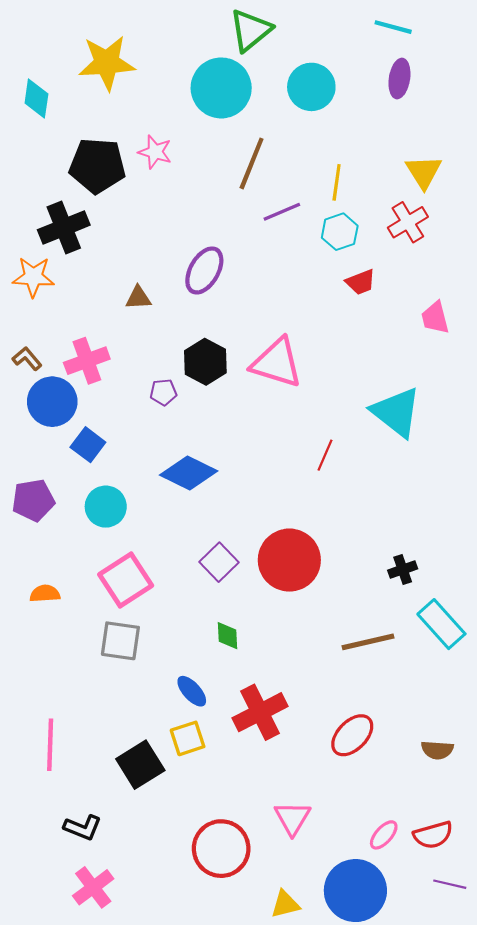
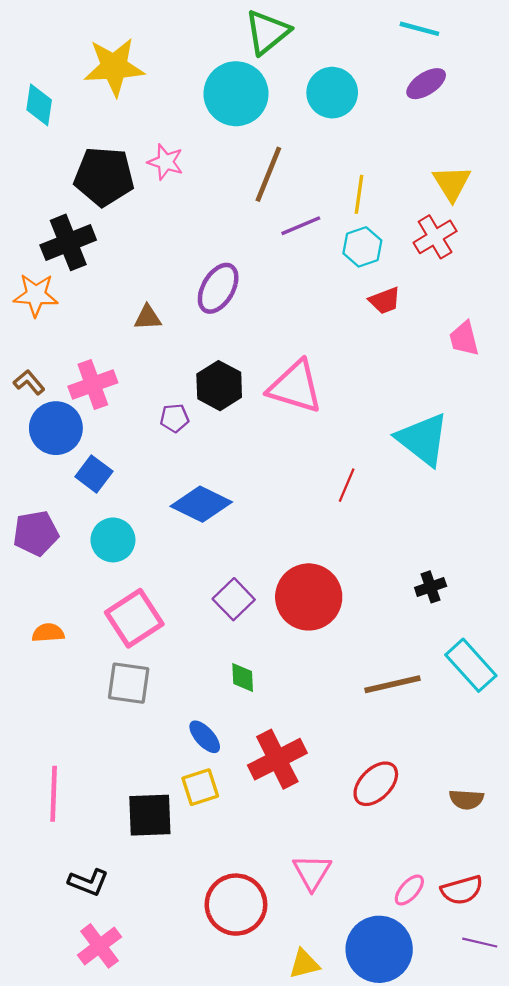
purple ellipse: (399, 79) -> (426, 84), turned 48
black cross: (403, 569) -> (431, 587), moved
black square: (140, 765) -> (150, 815), turned 30

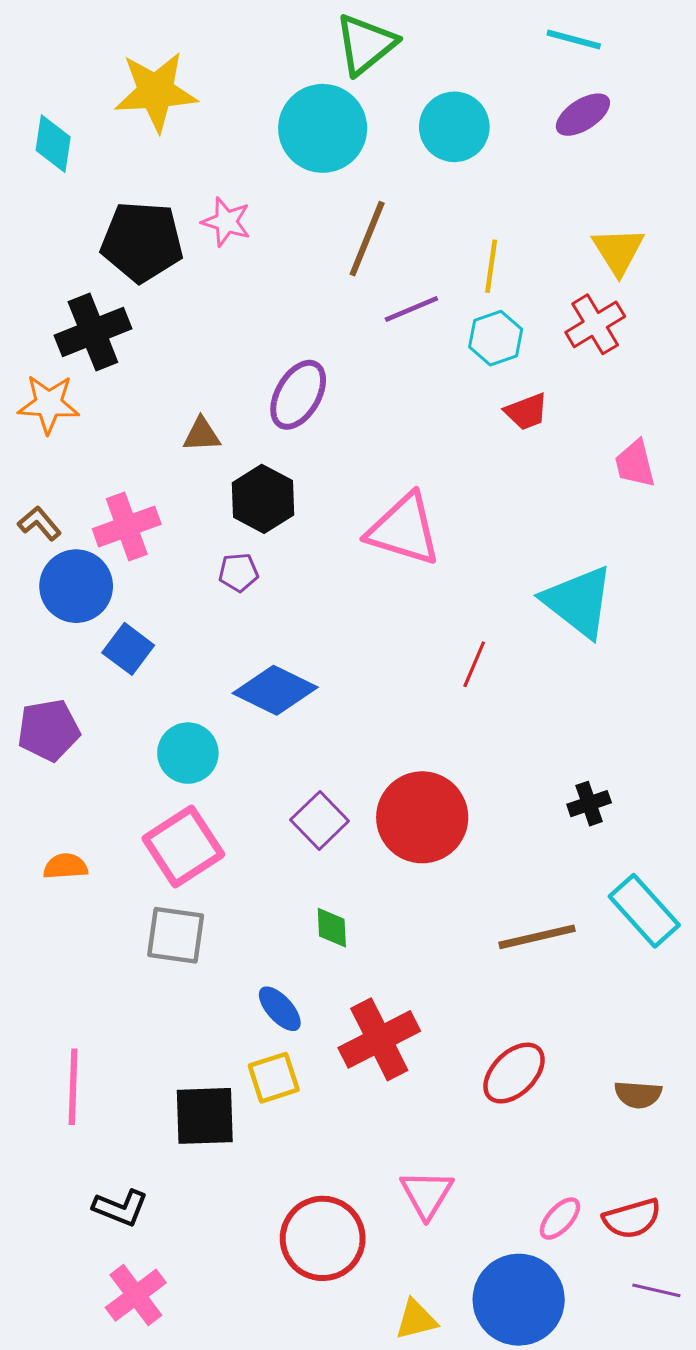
black hexagon: (219, 386) -> (263, 499), moved
cyan circle: (113, 540) -> (188, 753), moved

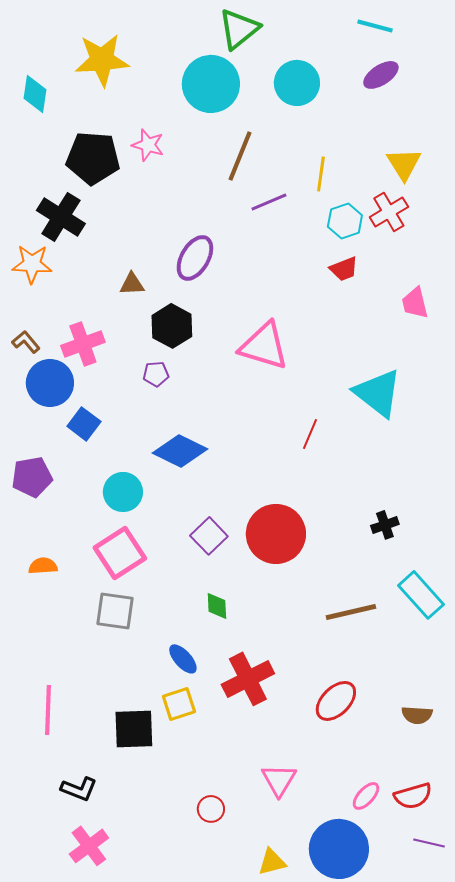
black cross: (93, 332) -> (61, 217), turned -36
cyan hexagon: (496, 338) -> (345, 221), moved
red circle: (323, 1238) -> (211, 809), size x0.5

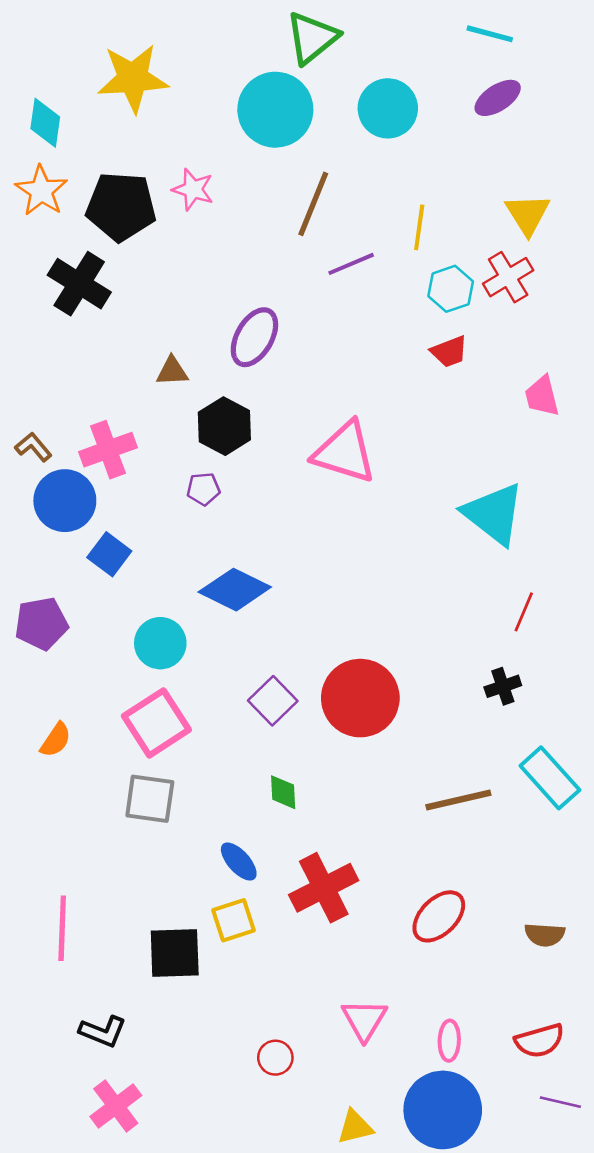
orange star: (32, 264) -> (41, 191), moved, turned 30
red line: (310, 434) -> (524, 612), moved
orange semicircle: (43, 566) -> (56, 740), turned 128
pink ellipse: (366, 796) -> (449, 1041), moved, turned -40

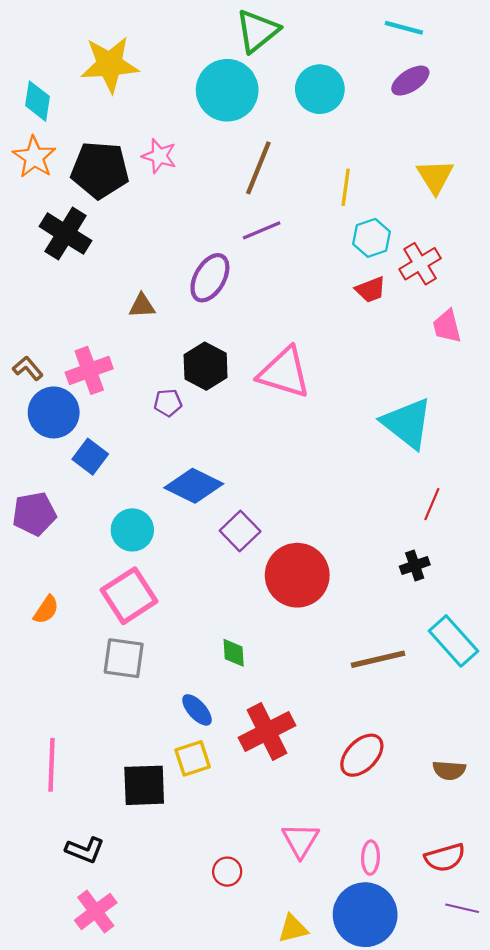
purple line: (351, 264) -> (262, 230), moved
red cross: (508, 277) -> (420, 264), moved
black hexagon: (224, 426) -> (206, 366), moved
purple square: (273, 701) -> (240, 531), moved

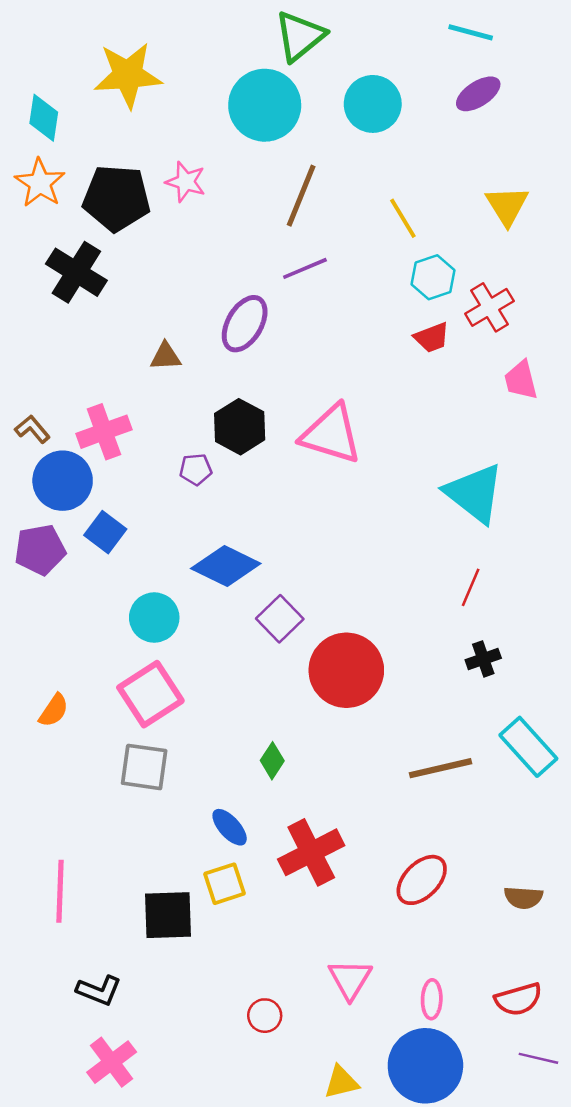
yellow line: (346, 187) -> (403, 218), turned -39
red line: (432, 504) -> (471, 587), moved
purple pentagon: (34, 514) -> (40, 550), moved
green diamond: (234, 653) -> (272, 761), turned 36

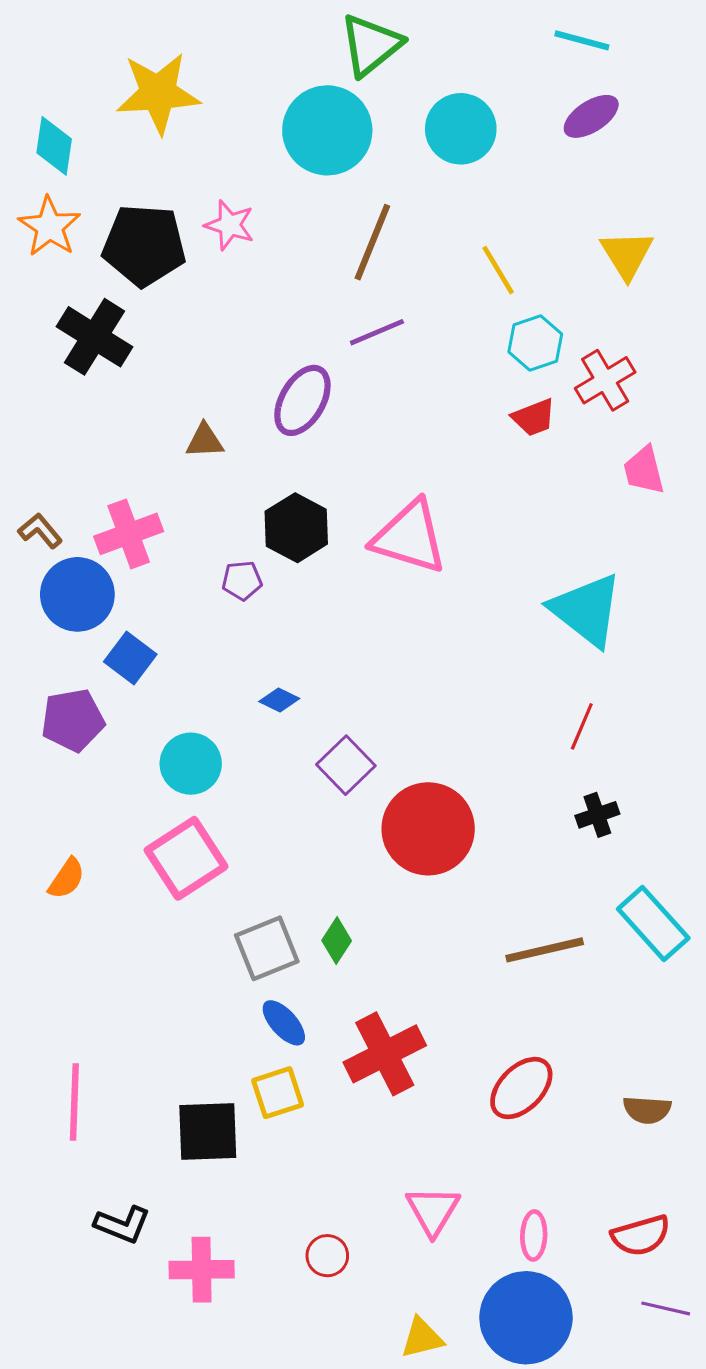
purple pentagon: (40, 550) -> (73, 720), moved
blue diamond: (226, 566) -> (279, 700), size x0.5
gray square: (144, 767) -> (267, 948), moved, turned -30
pink cross: (112, 1062) -> (202, 1270), moved, turned 36

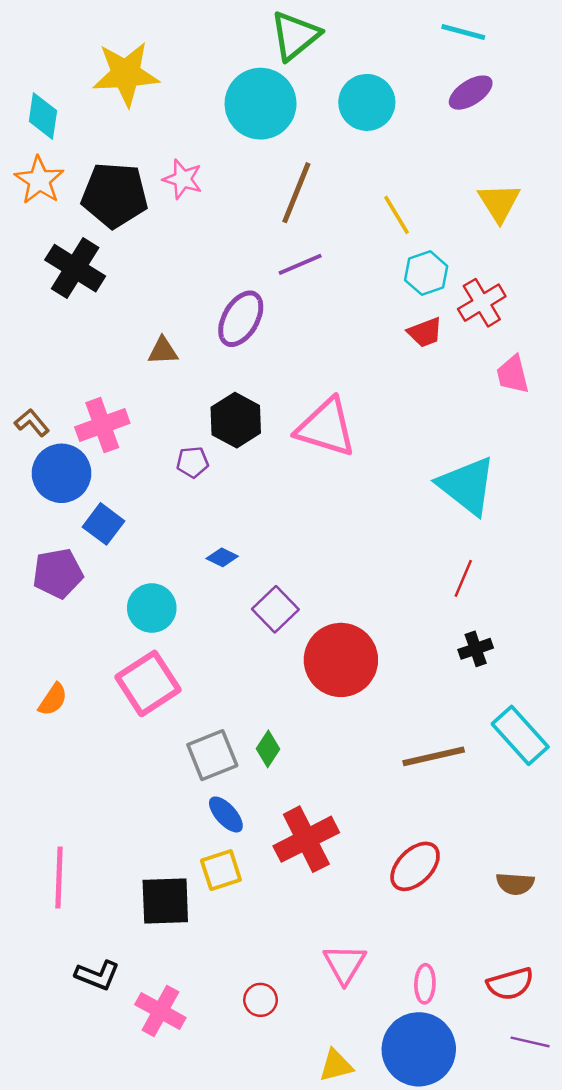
pink cross: (202, 1270) -> (160, 1011), turned 30

